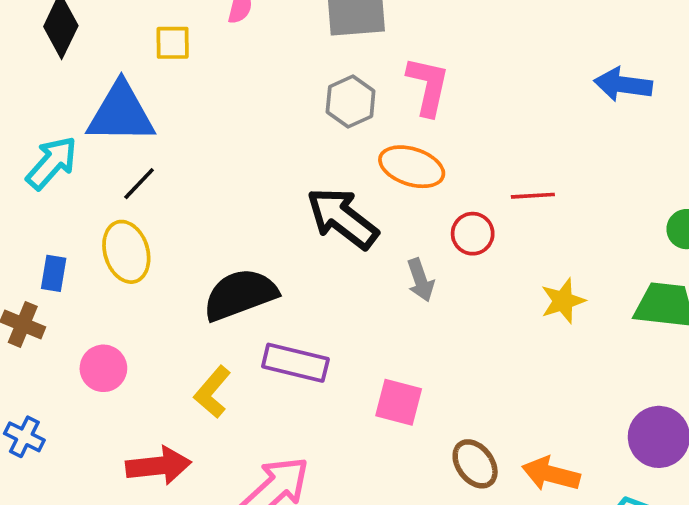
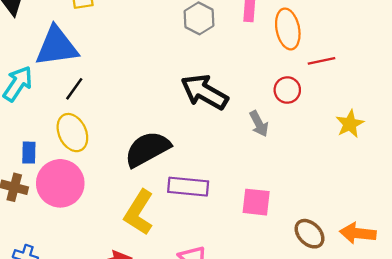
orange ellipse: (412, 167) -> (288, 29), moved, turned 69
pink circle: (103, 368) -> (60, 183), moved, size x1.6
yellow L-shape: (212, 392) -> (139, 212), size x1.4

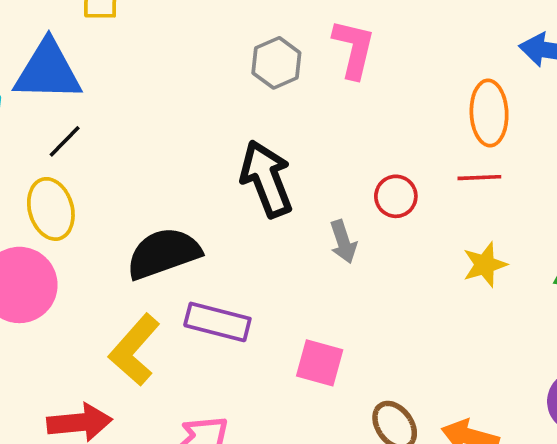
orange ellipse: (288, 29) -> (489, 113), moved
red line: (322, 61) -> (479, 178), moved
black arrow: (204, 92) -> (266, 179), turned 30

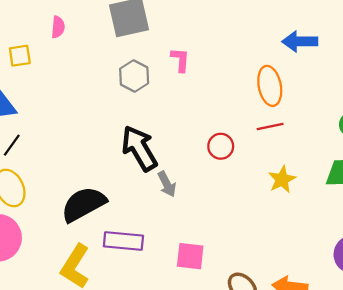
pink L-shape: (354, 49) -> (180, 60), size x0.7
gray arrow: (343, 242) -> (167, 184), moved

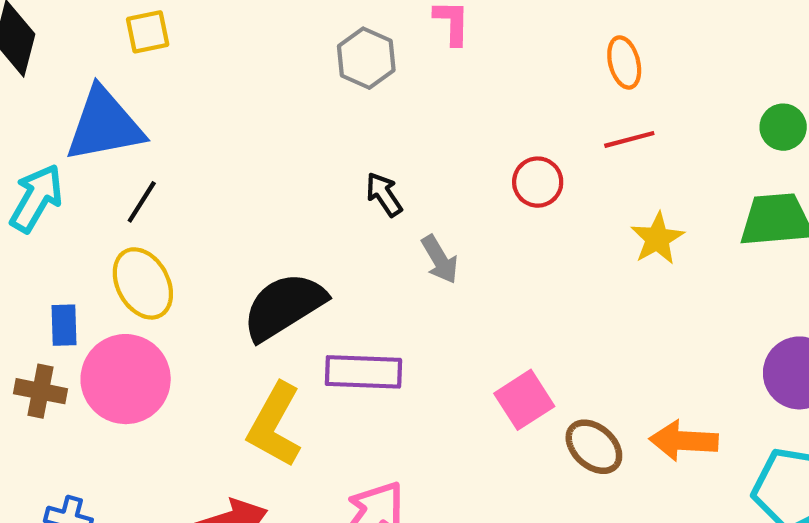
orange ellipse: (270, 86) -> (624, 62), size x0.7
black arrow: (139, 148) -> (384, 194), size x0.5
pink square: (190, 256) -> (524, 400), moved, turned -36

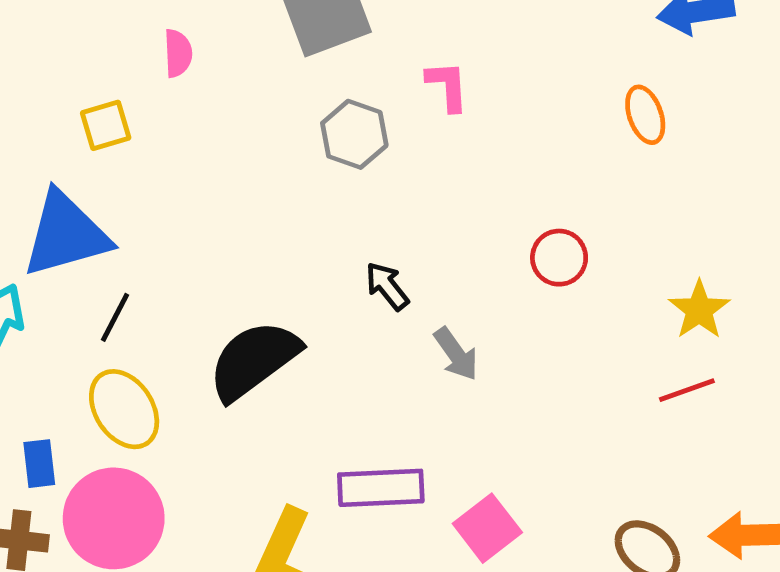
red line: (629, 139) -> (687, 390), moved
black semicircle: (284, 306) -> (254, 360), moved
pink square: (524, 400) -> (487, 528), moved

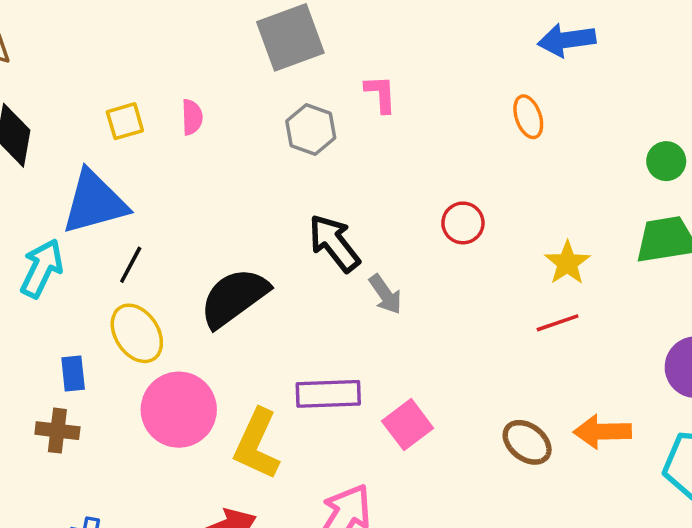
pink semicircle: (178, 53) -> (192, 117), moved
black arrow: (387, 286) -> (334, 243), size x1.6
pink circle: (114, 518) -> (179, 410), moved

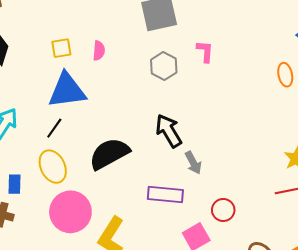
blue triangle: (94, 202) -> (67, 91), moved
red circle: (463, 223) -> (223, 210), moved
purple rectangle: (328, 394) -> (165, 195), moved

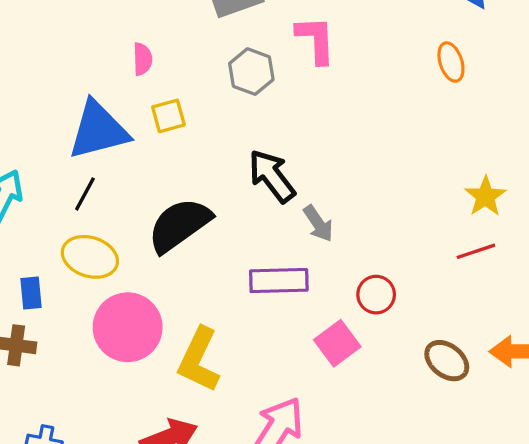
yellow square: (61, 48) -> (168, 116), moved
pink L-shape: (205, 51) -> (316, 40), size x1.4
yellow ellipse: (53, 167) -> (90, 257), turned -40

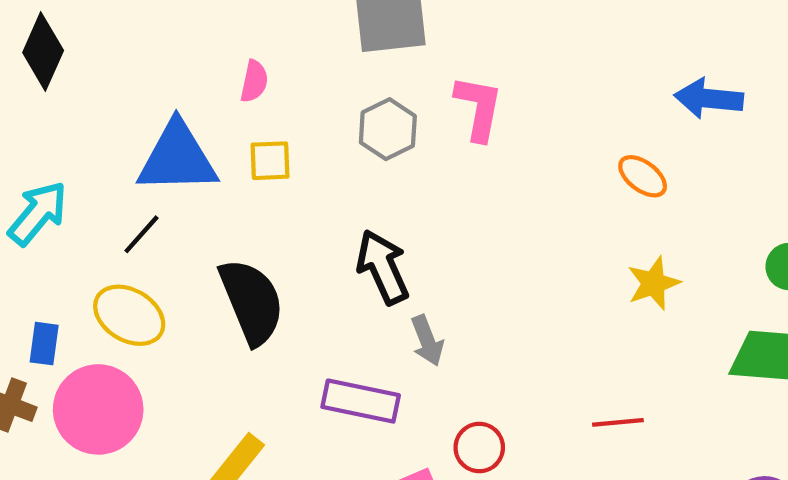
orange ellipse: (451, 62) -> (643, 176), turned -48
yellow star: (485, 196) -> (654, 283), moved
black semicircle: (179, 225) -> (252, 302), turned 90
pink circle: (128, 327) -> (98, 409), moved

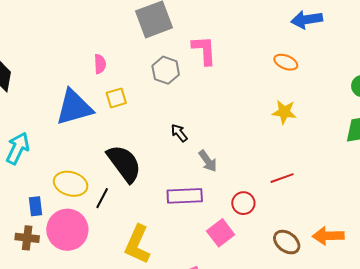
black line: (142, 234) -> (102, 198), moved
black arrow: (383, 267) -> (179, 133), size x0.6
yellow star: (654, 283) -> (284, 112), moved, turned -30
red line: (618, 422) -> (282, 178), moved

